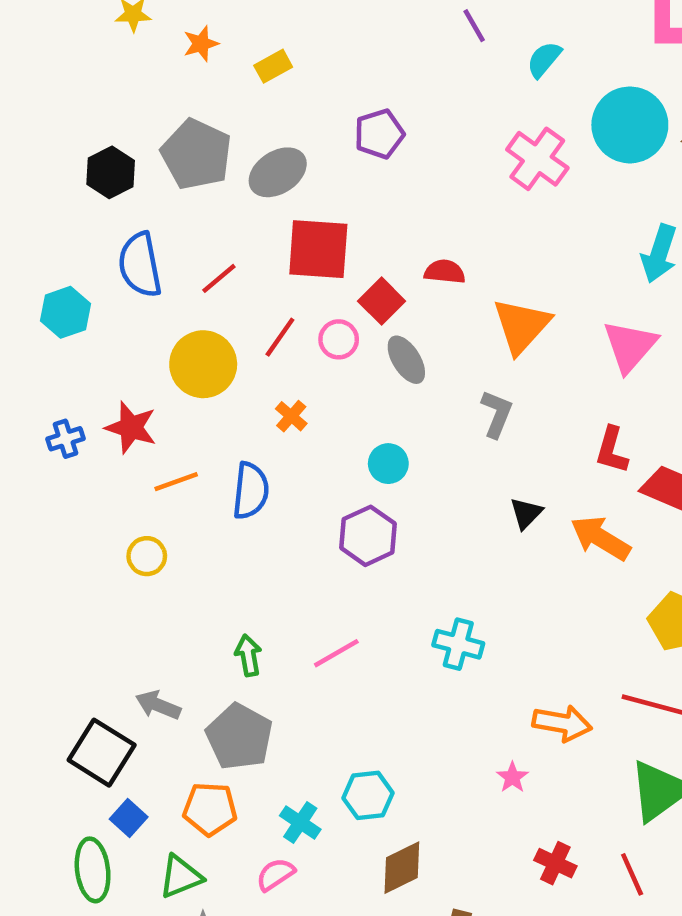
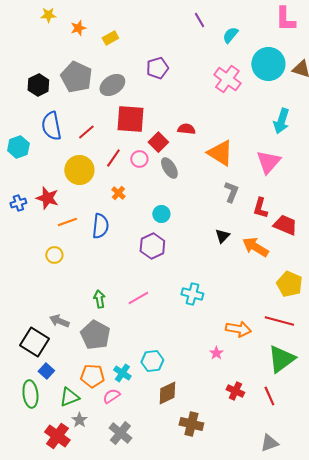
orange triangle: (521, 326) -> (220, 153), turned -40
gray L-shape: (497, 414) -> (231, 192), moved
orange pentagon: (210, 809) -> (92, 376), moved

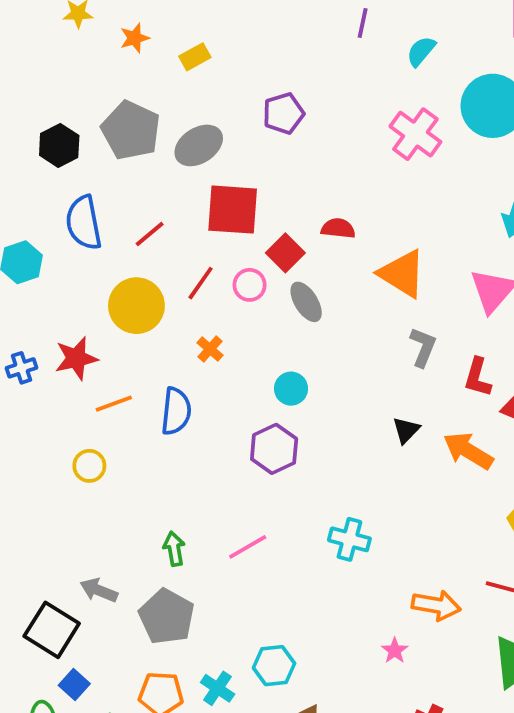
purple line: (199, 20) -> (363, 23), turned 42
red star: (47, 198) -> (76, 358), turned -30

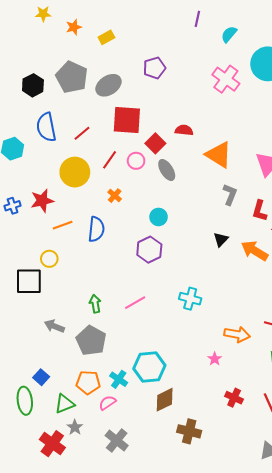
black square: (52, 630) -> (29, 281), moved, turned -32
cyan hexagon: (274, 666) -> (149, 367), size x1.4

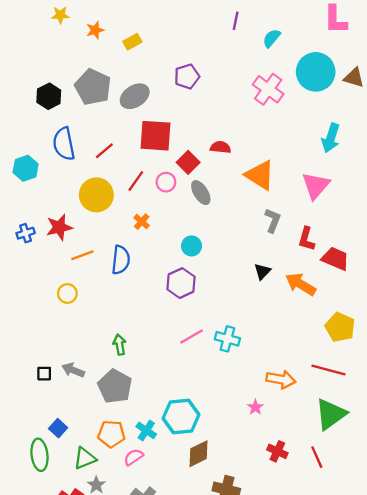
black square: (29, 281) -> (44, 374), moved, size x0.5
pink line: (135, 303) -> (192, 336), moved

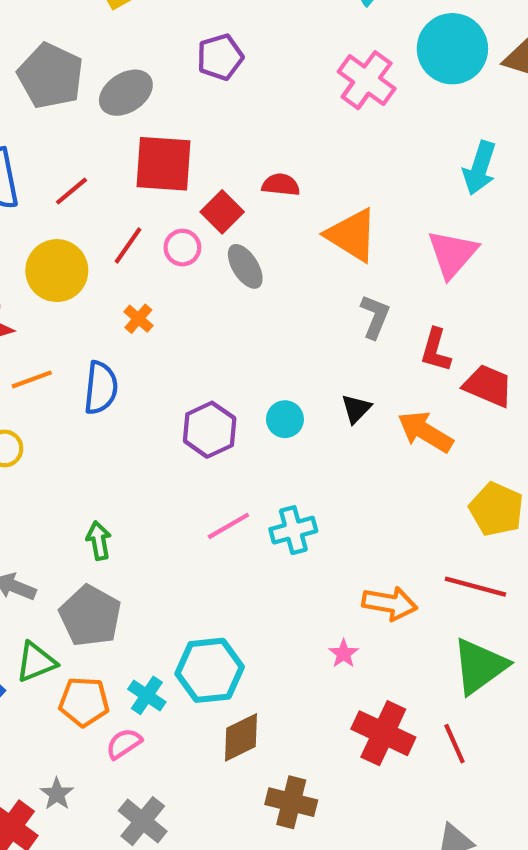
cyan circle: (192, 246) -> (285, 419), moved
cyan cross: (227, 339) -> (293, 530), turned -30
red cross: (277, 451) -> (383, 733), size x1.6
green triangle: (85, 458) -> (36, 662), moved

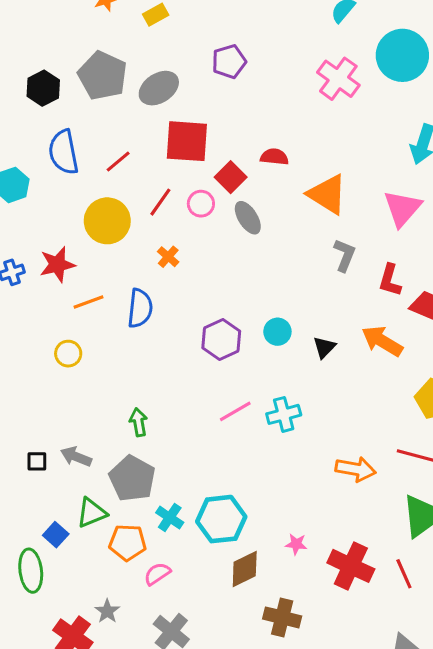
black triangle: (356, 409) -> (324, 347), moved
pink star: (344, 654) -> (296, 544), moved, turned -30
cyan cross: (147, 695) -> (170, 518), moved

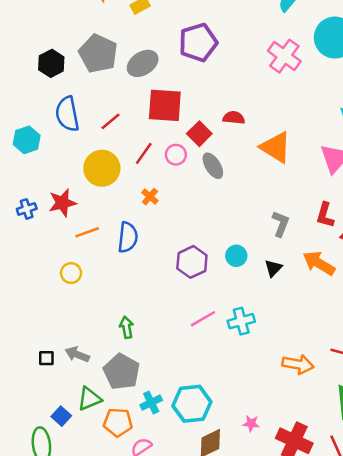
purple pentagon: (229, 62) -> (198, 42), size x1.4
gray L-shape: (345, 255) -> (281, 224), moved
cyan cross: (170, 518) -> (151, 403), turned 30

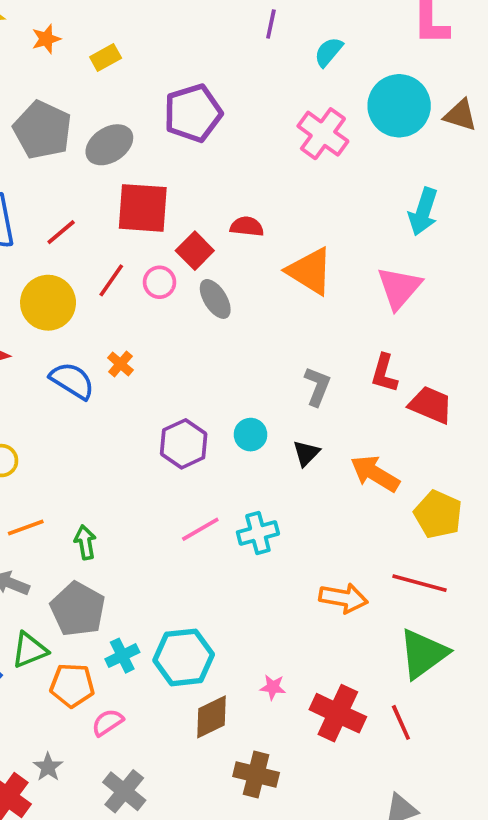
orange cross: (150, 197) -> (120, 364), moved
orange line: (87, 232) -> (26, 527), moved
blue semicircle: (128, 237) -> (72, 381), moved, turned -64
orange arrow: (319, 263) -> (375, 474), moved

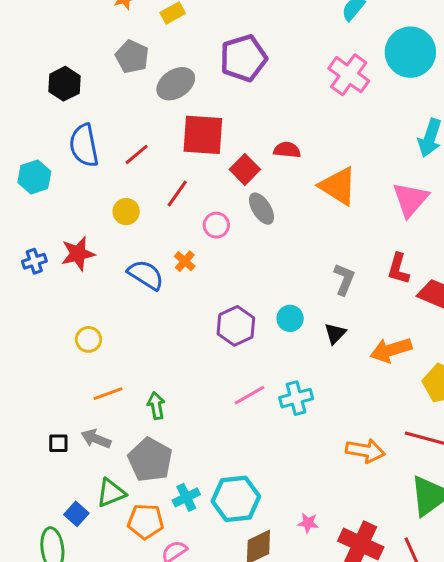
gray pentagon: (42, 130) -> (132, 57), moved, size x0.7
pink circle: (159, 282) -> (216, 225), moved
yellow circle: (48, 303) -> (126, 212), size x0.6
orange arrow: (375, 474) -> (391, 350), turned -48

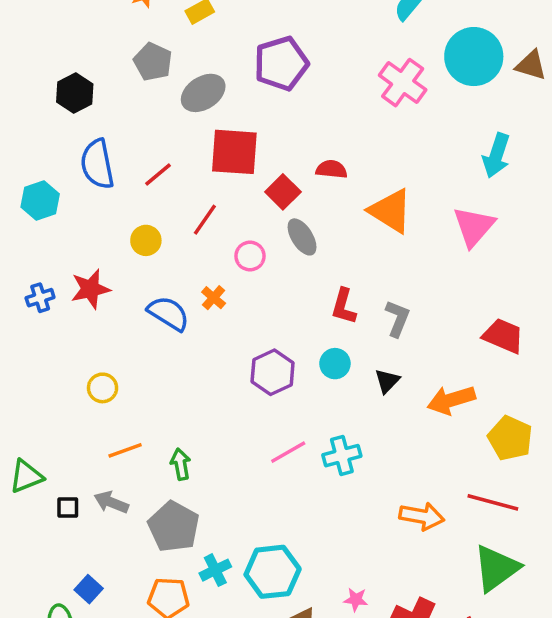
red L-shape: (398, 269) -> (344, 306), moved
green triangle: (111, 493) -> (26, 476), moved

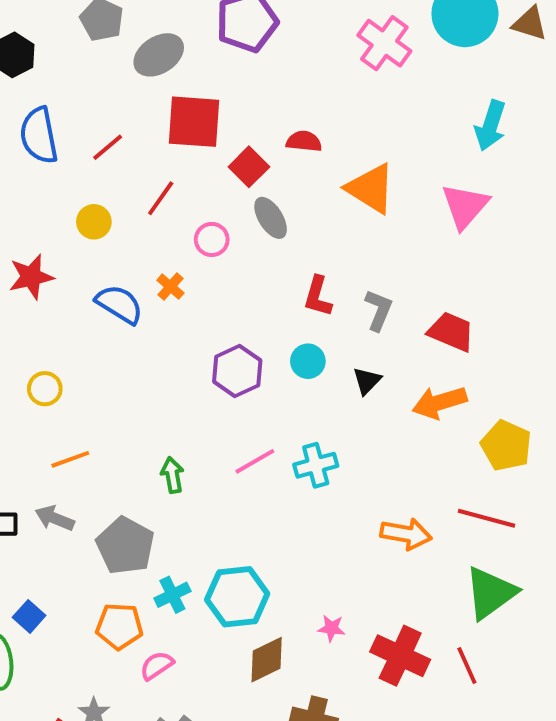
red trapezoid: (503, 336) -> (451, 332), moved
green arrow: (181, 464) -> (172, 475), moved

